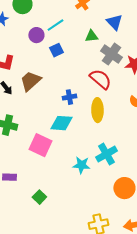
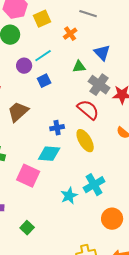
yellow ellipse: (97, 110) -> (85, 141), turned -30
cyan star: (81, 165) -> (69, 196), turned -30

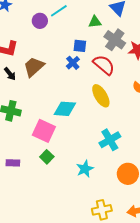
blue square: (44, 81) -> (80, 46), moved, turned 32
blue cross: (57, 128) -> (73, 63), moved, turned -32
cyan star: (69, 196) -> (85, 169), moved
green square: (27, 228) -> (47, 157), moved

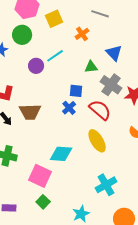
brown trapezoid: (34, 67) -> (30, 112), turned -140

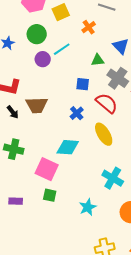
green circle: (22, 35) -> (37, 34), moved
blue cross: (69, 108) -> (77, 113), moved
cyan cross: (106, 185) -> (113, 178), turned -30
green square: (43, 202) -> (50, 195), turned -32

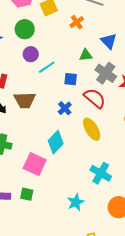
cyan line: (62, 49) -> (47, 67), moved
cyan diamond: (68, 147) -> (56, 142), turned -50
green square: (50, 195) -> (27, 194), moved

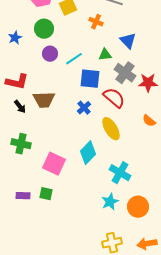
orange cross: (77, 22) -> (96, 22), turned -32
cyan line: (47, 67) -> (74, 59), moved
blue square: (71, 79) -> (90, 79), size x1.5
cyan diamond: (56, 142) -> (88, 153), moved
cyan star: (76, 202) -> (110, 202), moved

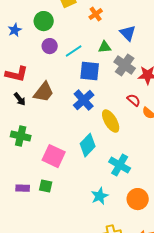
orange cross: (96, 22) -> (96, 14), turned 32
red semicircle: (114, 98) -> (134, 100), moved, size x0.6
brown trapezoid: (44, 100) -> (44, 92), turned -50
blue cross: (84, 108) -> (84, 100), size x1.5
cyan star: (110, 202) -> (100, 196), moved

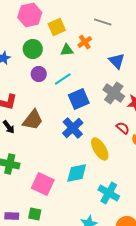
green triangle: (105, 47) -> (67, 50), moved
blue square: (90, 71) -> (79, 99), turned -30
cyan diamond: (88, 145) -> (77, 173), turned 35

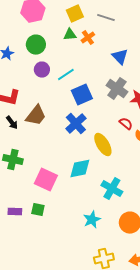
yellow square: (57, 27) -> (75, 14), moved
green triangle: (67, 50) -> (70, 35), moved

